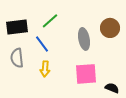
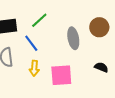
pink square: (86, 74) -> (61, 75), moved
black semicircle: (112, 88) -> (101, 67), moved

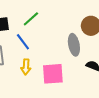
gray ellipse: (73, 38) -> (74, 45), moved

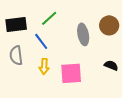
gray ellipse: (74, 45) -> (83, 34), moved

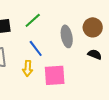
blue line: (41, 41) -> (36, 48), moved
black semicircle: (111, 65) -> (95, 54), moved

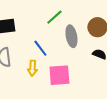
green line: (33, 20) -> (54, 17), moved

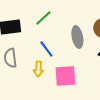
green line: (54, 17) -> (43, 18), moved

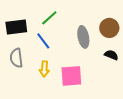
blue line: (46, 49) -> (43, 41), moved

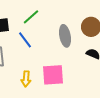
yellow arrow: (44, 69) -> (26, 79), moved

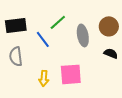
green line: (31, 17) -> (58, 22), moved

